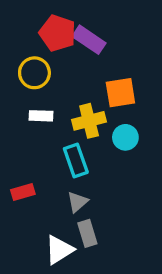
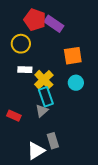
yellow cross: (89, 121) -> (44, 80), moved, turned -30
red rectangle: (23, 192) -> (14, 116), turned 40
gray triangle: (77, 202) -> (42, 111), moved

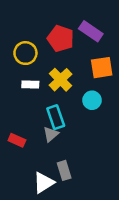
red pentagon: (35, 20) -> (61, 39), moved
purple rectangle: (54, 24) -> (91, 31), moved
orange square: (73, 56) -> (102, 68), moved
yellow cross: (44, 80) -> (61, 80), moved

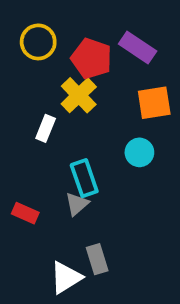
yellow circle: (25, 53) -> (38, 42), moved
yellow cross: (61, 80) -> (79, 95), moved
white rectangle: (30, 85) -> (46, 128), turned -70

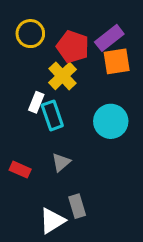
purple rectangle: (138, 47) -> (109, 38), turned -72
orange square: (154, 103) -> (117, 61), moved
cyan circle: (139, 152) -> (111, 121), size x1.5
cyan rectangle: (84, 178) -> (52, 115), moved

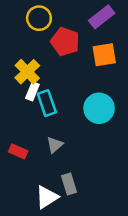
yellow circle: (30, 34) -> (39, 18), moved
purple rectangle: (109, 38) -> (102, 17), moved
yellow cross: (63, 76) -> (27, 72), moved

